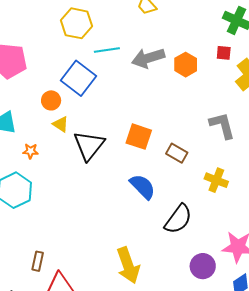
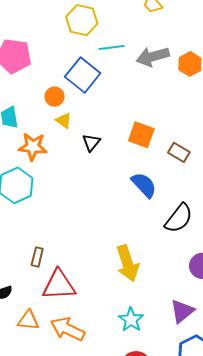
black triangle: (89, 145) -> (91, 142), size x0.6
orange star: (31, 151) -> (33, 147), size x1.8

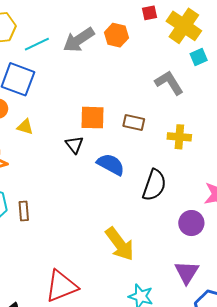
yellow triangle: (64, 120) -> (25, 127), moved
black triangle: (91, 142) -> (74, 145), moved
brown rectangle: (37, 257) -> (24, 211), moved

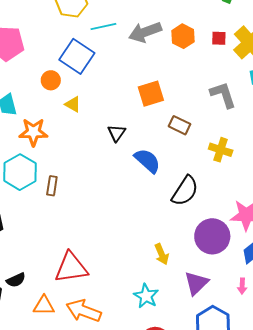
red square: (149, 13) -> (219, 38), moved
orange square: (93, 118) -> (151, 94), moved, turned -32
purple circle: (191, 223) -> (212, 236), size x1.4
yellow arrow: (120, 244) -> (162, 254), moved, size x0.6

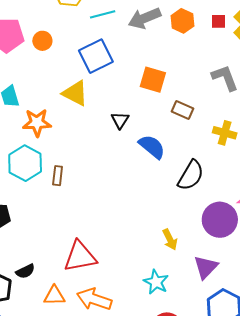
blue square: (77, 56) -> (96, 56), moved, turned 32
orange circle: (51, 80) -> (42, 41), moved
orange square: (151, 94) -> (153, 80), turned 36
yellow triangle: (73, 104) -> (75, 93), size x1.6

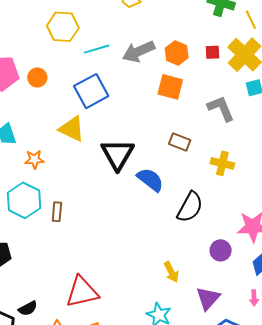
orange square: (153, 80) -> (170, 87), moved
black triangle: (120, 120) -> (118, 154), size x1.8
orange star: (37, 123) -> (34, 159), size x0.7
purple circle: (220, 220) -> (221, 250), size x0.6

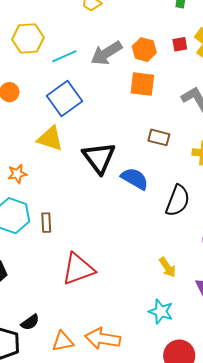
red triangle: (82, 292) -> (78, 269), moved

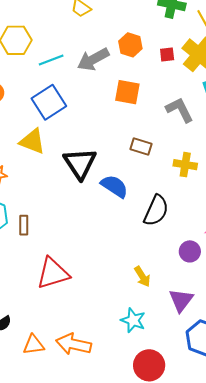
orange hexagon: (144, 50) -> (130, 45), moved

